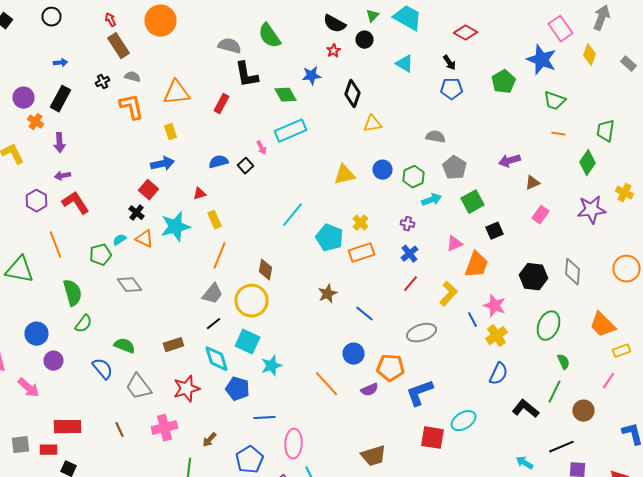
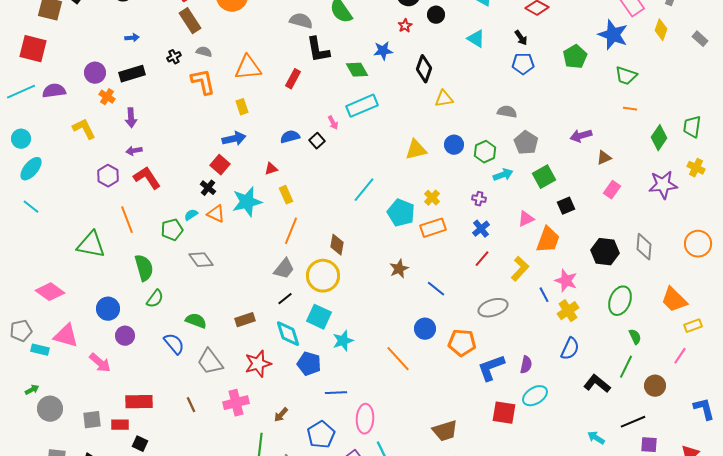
black rectangle: (60, 99) -> (132, 74), turned 45
green trapezoid: (606, 131) -> (692, 127), moved
purple semicircle: (370, 390) -> (526, 365), moved, turned -54

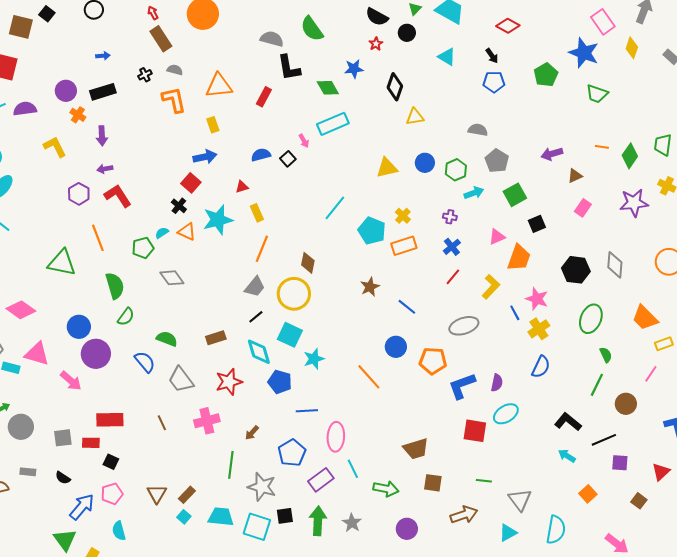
orange line: (630, 109) -> (602, 147), moved
purple circle: (125, 336) -> (96, 354), size x1.5
black L-shape: (597, 384) -> (568, 422), moved

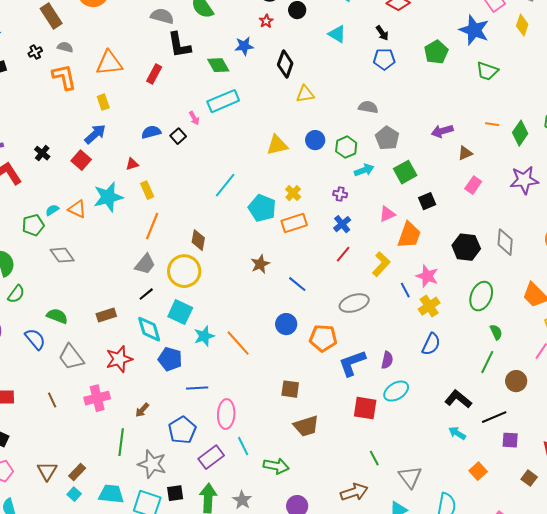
blue arrow: (205, 157) -> (95, 134), turned -30
black cross: (179, 206) -> (42, 153), moved
orange line: (369, 377) -> (238, 343), moved
green line: (484, 481) -> (374, 458), turned 56
brown square: (433, 483) -> (290, 389), moved

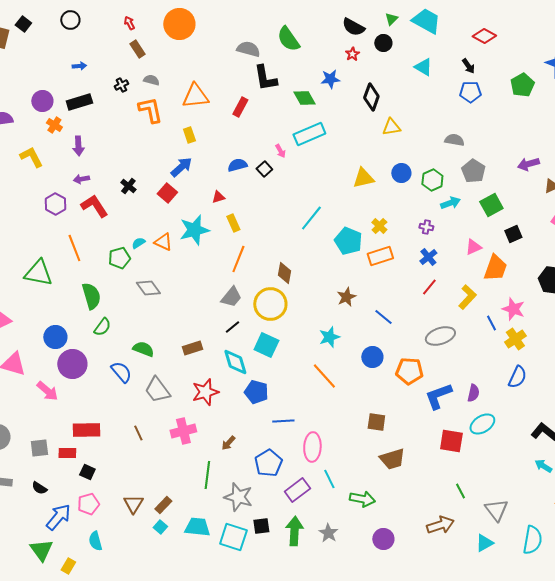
brown rectangle: (51, 16) -> (137, 49), size x0.7
cyan star: (204, 336) -> (329, 337), moved

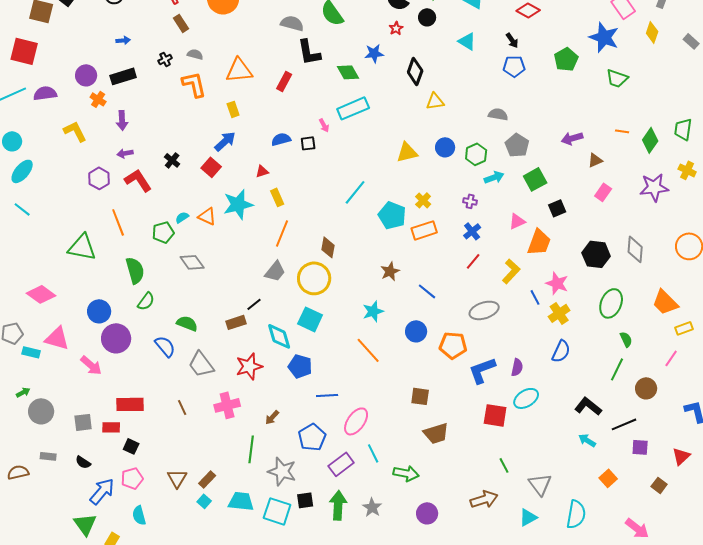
black square: (264, 169) -> (308, 143), turned 35
black line: (232, 327) -> (254, 304), moved
pink ellipse: (312, 447) -> (356, 421), turned 32

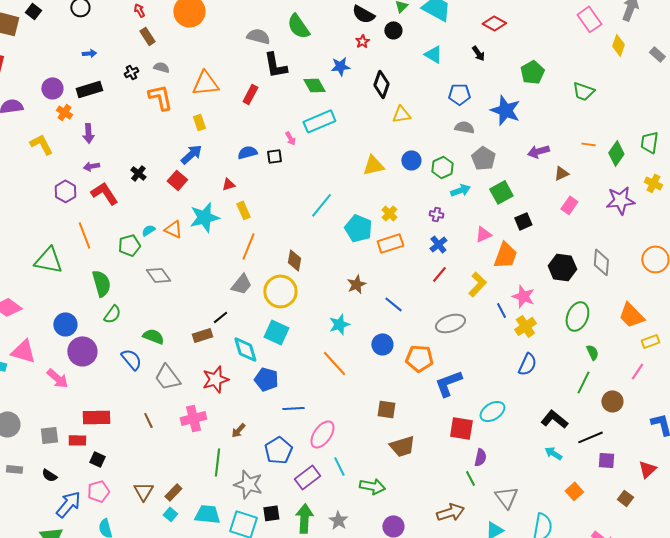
blue star: (604, 37) -> (505, 110), moved
blue pentagon: (514, 66) -> (459, 94), moved
purple semicircle: (517, 367) -> (480, 457), moved

